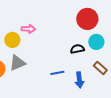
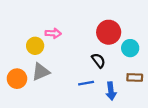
red circle: (87, 19) -> (109, 32), moved
black semicircle: (77, 49) -> (98, 61), moved, turned 64
brown rectangle: (100, 68) -> (135, 77), turned -40

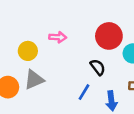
pink arrow: (53, 33) -> (58, 37), moved
blue line: (86, 83) -> (84, 92), turned -49

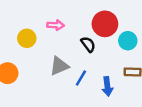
black semicircle: (98, 67) -> (88, 44), moved
gray triangle: (34, 80) -> (59, 66), moved

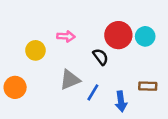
cyan circle: (128, 41) -> (145, 36), moved

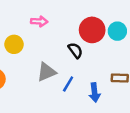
pink arrow: (66, 36) -> (39, 22), moved

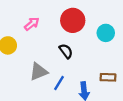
pink arrow: (39, 22) -> (32, 24), turned -42
red circle: (92, 30) -> (73, 20), moved

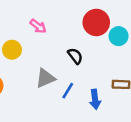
red circle: (73, 20) -> (96, 22), moved
pink arrow: (32, 24) -> (38, 26), turned 77

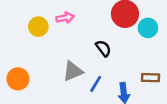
pink arrow: (38, 26) -> (65, 18), turned -49
yellow circle: (12, 50) -> (38, 27), moved

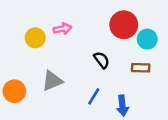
gray triangle: (73, 71) -> (52, 81), moved
brown rectangle: (150, 78) -> (141, 68), moved

